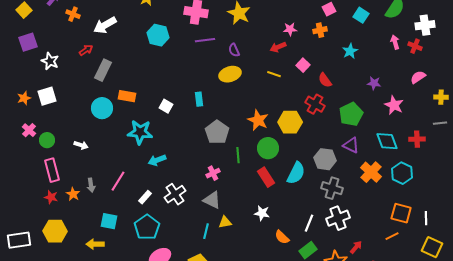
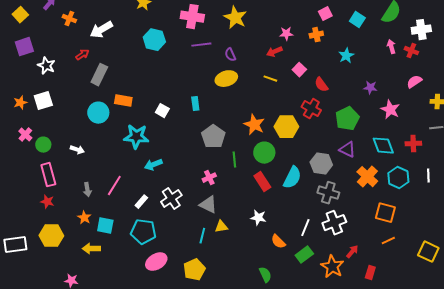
orange star: (73, 194) -> (84, 218), moved
orange square: (401, 213) -> (385, 213), moved
white line: (426, 218) -> (428, 176), moved
cyan pentagon: (147, 227) -> (143, 232), turned -30

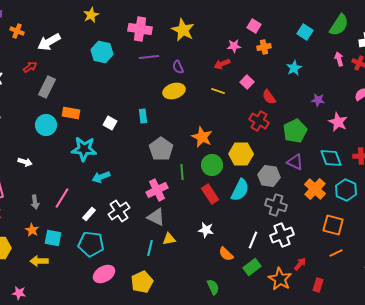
pink square: (325, 14) -> (254, 26), moved, turned -32
yellow hexagon: (286, 127) -> (241, 154), moved
pink cross: (209, 178) -> (157, 190), size x1.5

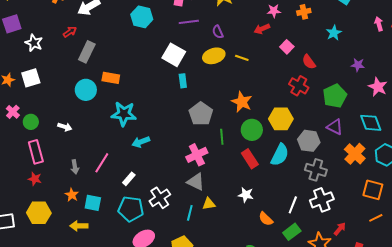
yellow line: (218, 91) -> (242, 58), moved
white square: (110, 123) -> (174, 55), moved, size x1.6
white cross: (119, 211) -> (160, 198), moved

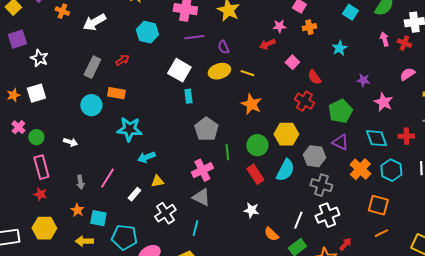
red arrow: (70, 32) -> (122, 60), moved
orange star: (242, 102) -> (251, 104), moved
yellow triangle: (209, 204) -> (157, 181), moved
cyan pentagon: (131, 209) -> (124, 237), moved

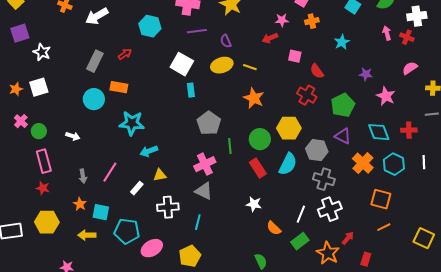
pink square: (292, 62) -> (295, 56), turned -32
white cross: (165, 213) -> (168, 207), turned 30

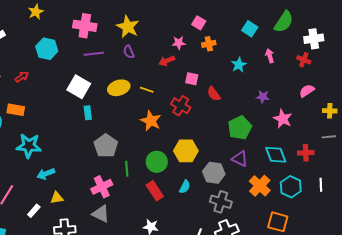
pink arrow: (387, 33) -> (270, 56), moved
purple semicircle: (226, 41) -> (129, 52), moved
red cross: (307, 95) -> (181, 106), moved
cyan semicircle: (288, 164) -> (185, 187), size x0.6

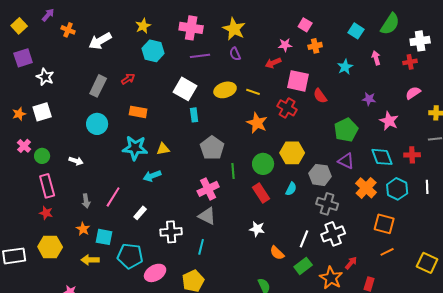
yellow star: (36, 12) -> (143, 26), moved
red cross: (304, 60) -> (410, 62), turned -32
pink square: (192, 79) -> (298, 81), size x1.6
orange rectangle: (16, 110) -> (138, 112), moved
yellow triangle: (57, 198) -> (163, 149), moved

